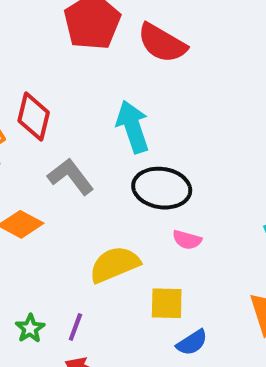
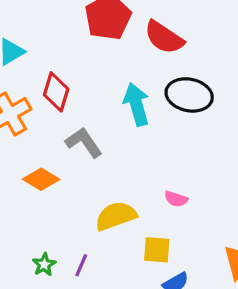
black ellipse: (162, 188) -> (189, 95), moved

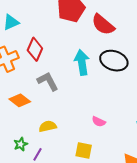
yellow semicircle: (116, 216) -> (48, 126), moved, size x0.7
green star: (44, 265) -> (21, 144), moved

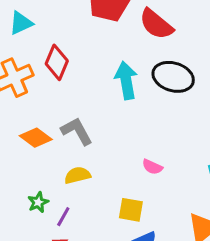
gray L-shape: (48, 81) -> (77, 131), moved

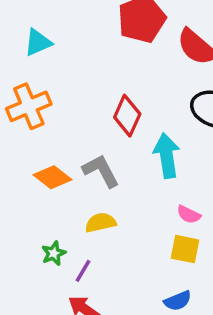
red diamond: (57, 62) -> (127, 116), moved
cyan arrow: (126, 80) -> (167, 156), moved
yellow square: (131, 210) -> (185, 249), moved

